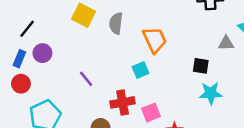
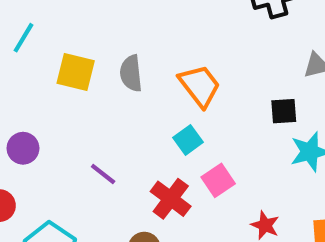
red cross: (123, 102) -> (171, 199), turned -30
pink square: (151, 112) -> (218, 180), moved

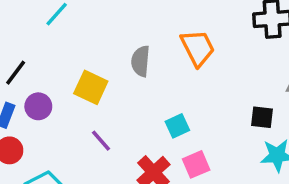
yellow square: (76, 72) -> (91, 87), moved
orange trapezoid: (200, 86) -> (198, 48), moved

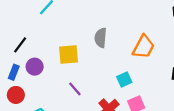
orange trapezoid: (198, 48) -> (143, 47), moved, turned 55
yellow square: (91, 87) -> (68, 55), turned -30

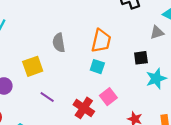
cyan square: (124, 80) -> (97, 67), moved, turned -32

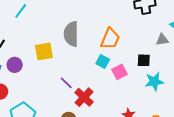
gray semicircle: (59, 43) -> (71, 34), size x1.4
purple line: (47, 97) -> (66, 83), moved
pink square: (108, 97) -> (119, 72), moved

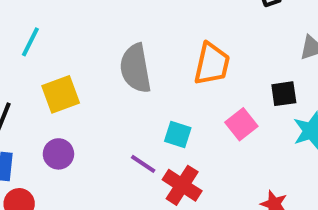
yellow square: (44, 51) -> (61, 94), moved
cyan square: (103, 62) -> (178, 135), moved
purple circle: (15, 65) -> (58, 154), moved

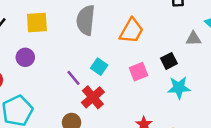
black square: (284, 94) -> (169, 61), turned -35

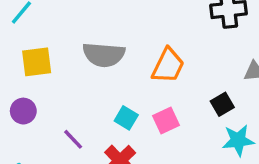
gray semicircle: (86, 20) -> (104, 55), turned -88
pink square: (138, 72) -> (166, 121), moved
purple line: (74, 78) -> (73, 139), moved

